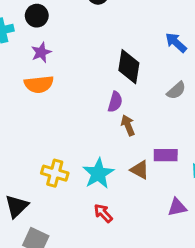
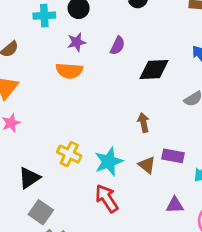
black diamond: (129, 67) -> (154, 69), turned 68
purple semicircle: (115, 102) -> (118, 46), moved
red arrow: (103, 213) -> (107, 198), size x1.5

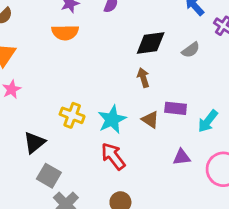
black diamond: (154, 69) -> (151, 43), moved

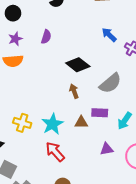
black diamond: (151, 43) -> (78, 65), turned 50
gray semicircle: (191, 50) -> (110, 83), moved, size x1.6
brown triangle: (150, 120) -> (81, 122), turned -32

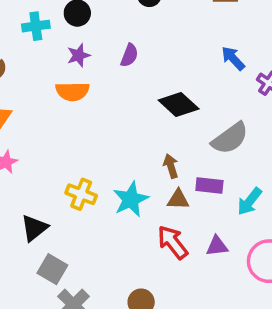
brown arrow: (74, 91) -> (171, 166), moved
red arrow: (55, 152) -> (173, 242), moved

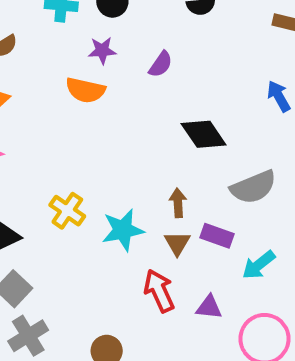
brown triangle: (178, 199) -> (177, 243), turned 45

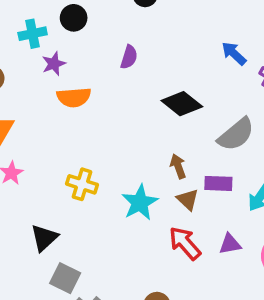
purple star: (102, 51) -> (54, 64), moved
yellow cross: (67, 211) -> (82, 184), moved

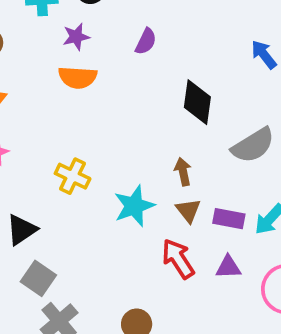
purple star: (54, 64) -> (76, 37), moved
black diamond: (182, 104) -> (197, 102), turned 51
purple rectangle: (218, 183) -> (229, 219), moved

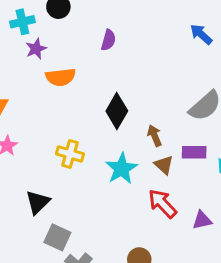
purple star: (76, 37) -> (36, 49), moved
black diamond: (197, 102) -> (117, 111), moved, turned 32
purple rectangle: (229, 219) -> (194, 152), moved
purple triangle: (228, 267) -> (202, 220), moved

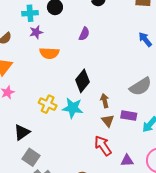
cyan star: (121, 169) -> (73, 108), moved, turned 30

